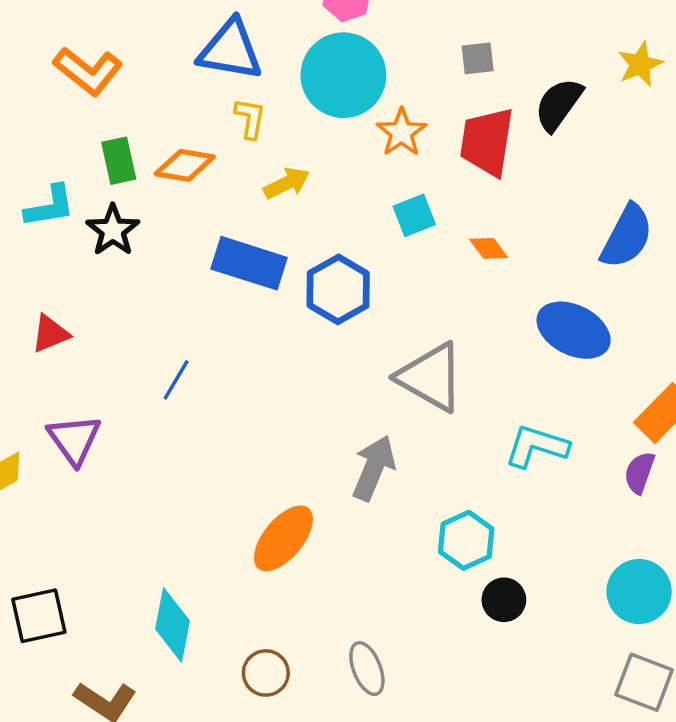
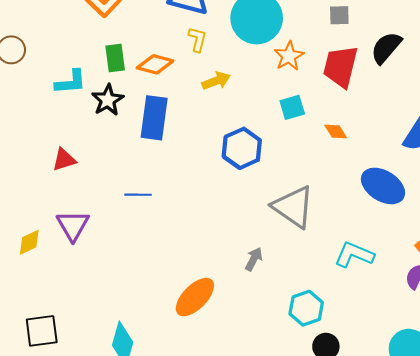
blue rectangle: (249, 263) -> (154, 118), moved, turned 75
blue line: (176, 380) -> (138, 195), turned 55
gray arrow: (374, 468) -> (254, 259), size x0.6

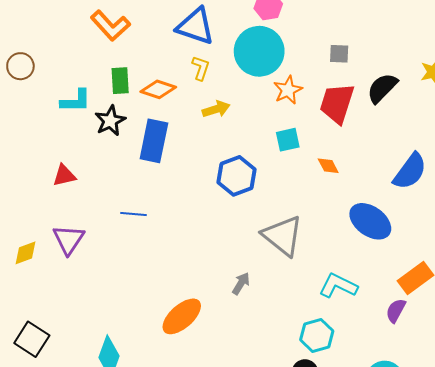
cyan hexagon: (306, 308) -> (317, 335), moved
black square: (42, 331) -> (32, 339), turned 36

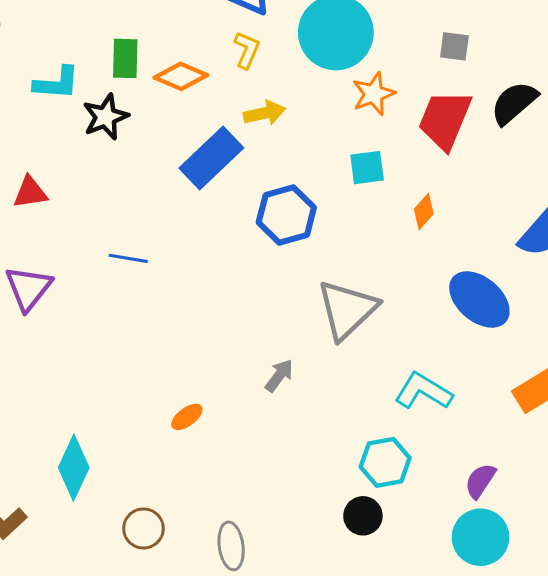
blue rectangle: (154, 141) -> (211, 158), moved, turned 30
orange diamond: (328, 166) -> (424, 211), turned 65
gray triangle: (283, 236) -> (347, 310), turned 33
purple semicircle: (396, 311) -> (480, 481), moved
orange ellipse: (182, 316) -> (187, 417), size x0.5

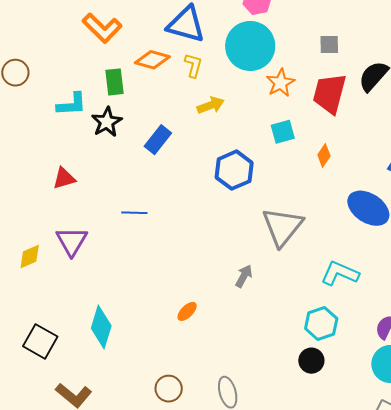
orange diamond: (181, 76) -> (152, 60), moved
blue rectangle: (211, 158) -> (158, 140), moved, size x0.7
cyan diamond: (74, 468) -> (101, 327), moved

